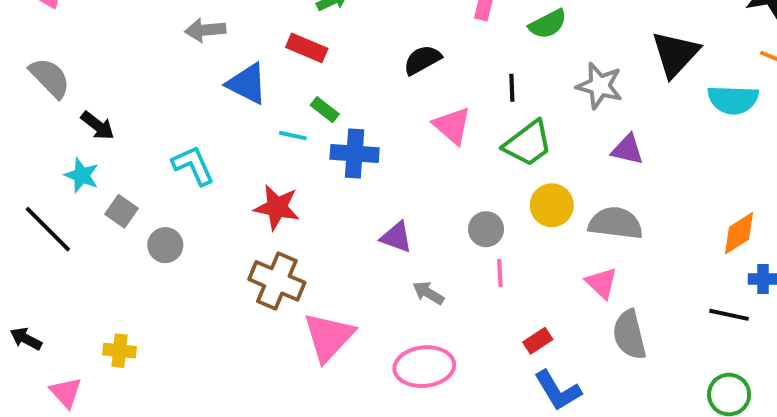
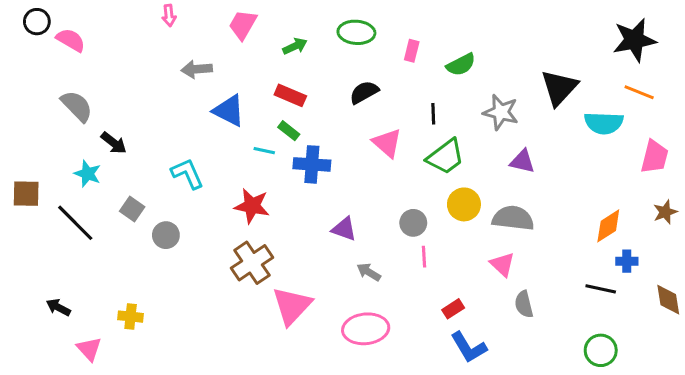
red rectangle: (307, 48) -> (290, 95), moved
cyan star: (82, 175) -> (88, 174), moved
brown cross: (277, 281) -> (252, 263), turned 33
gray semicircle: (629, 335) -> (524, 304), size x0.7

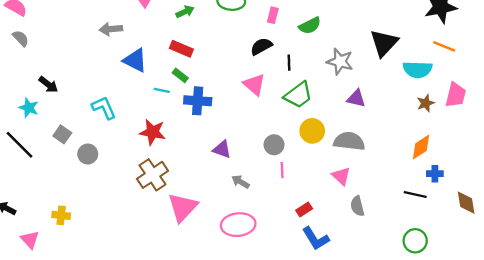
black semicircle: (364, 92) -> (261, 46), moved
gray semicircle: (77, 106) -> (21, 38), moved, size x0.7
brown star: (665, 212) -> (426, 103), moved

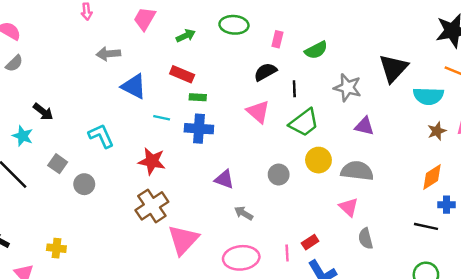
gray semicircle: (21, 38) -> (14, 63), turned 90
green rectangle: (180, 75) -> (198, 97), moved, turned -35
pink line: (282, 170) -> (287, 253), moved

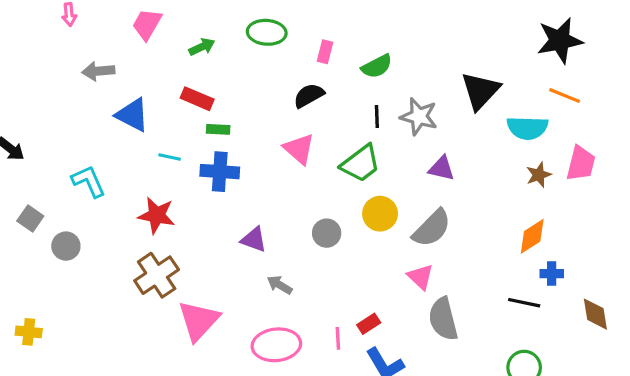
black line: (294, 89) -> (377, 117), moved
gray semicircle: (357, 171) -> (432, 228), turned 128
gray semicircle: (366, 239) -> (443, 319), size x1.5

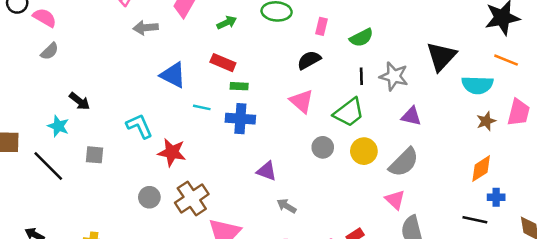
gray arrow: (98, 71) -> (146, 28), moved
red star: (157, 215) -> (172, 152), moved
gray square: (30, 219) -> (94, 155), turned -30
gray circle: (327, 233) -> (323, 147), moved
gray circle: (66, 246) -> (149, 197), moved

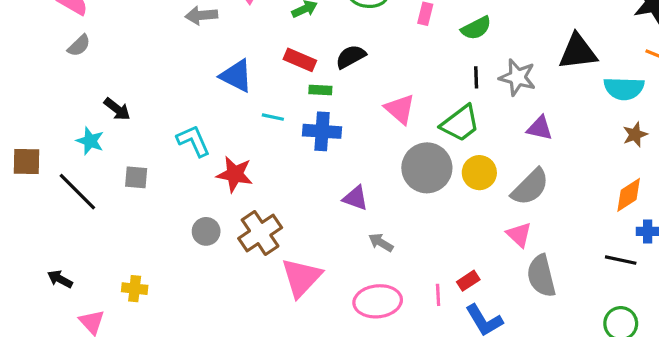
black triangle: (441, 56) -> (578, 52), turned 40
black semicircle: (309, 60) -> (351, 57), moved
gray circle: (323, 147) -> (427, 168), size x1.8

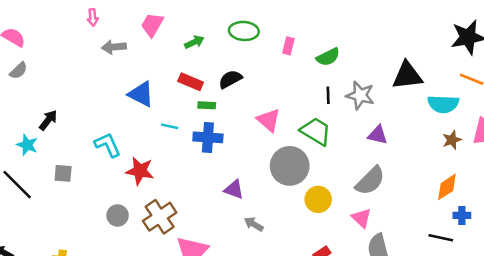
black arrow: (117, 109) -> (48, 120), turned -90
green trapezoid: (460, 123) -> (316, 131), turned -112
yellow circle: (479, 173) -> (318, 199), moved

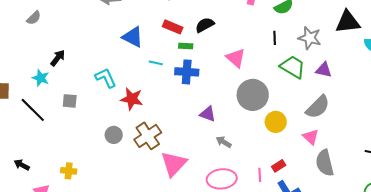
black line: (328, 95) -> (275, 38), moved
green trapezoid: (316, 131) -> (293, 67), moved

